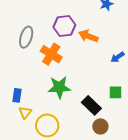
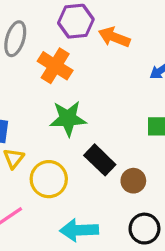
black rectangle: (91, 105) -> (100, 160), moved

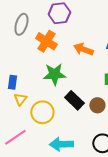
orange arrow: (114, 37) -> (83, 49), moved
brown circle: (133, 181) -> (97, 105), moved

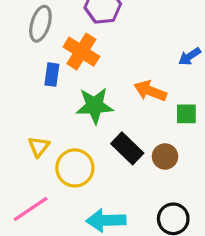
orange arrow: (83, 49) -> (150, 91), moved
blue rectangle: (12, 82) -> (52, 75), moved

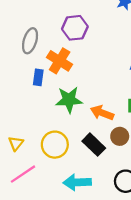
orange arrow: (150, 91) -> (102, 113), moved
yellow triangle: (39, 147) -> (16, 143), moved
black rectangle: (127, 148) -> (94, 145), moved

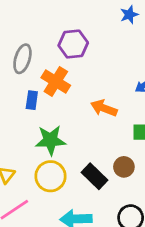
green star: (69, 100) -> (50, 140), moved
orange arrow: (102, 113) -> (104, 108), moved

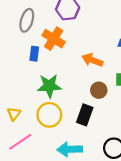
brown circle: (124, 167) -> (99, 90), moved
black rectangle: (95, 176) -> (85, 115), turned 66

